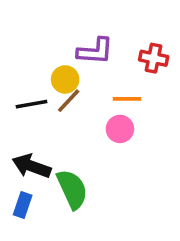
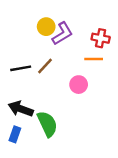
purple L-shape: (95, 51) -> (62, 34), turned -35
yellow circle: (65, 79) -> (46, 27), moved
orange line: (127, 99) -> (94, 59), moved

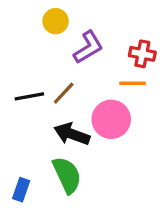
yellow circle: (46, 27) -> (56, 21), moved
pink circle: (79, 85) -> (111, 119), size x1.5
black arrow: (21, 109) -> (72, 134), moved

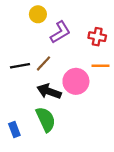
orange line: (132, 83) -> (101, 66), moved
blue rectangle: (21, 190) -> (14, 129), turned -40

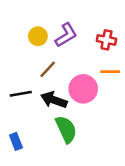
yellow circle: (38, 14) -> (38, 36), moved
black line: (20, 66) -> (21, 94), moved
green semicircle: (46, 119) -> (66, 129), moved

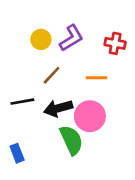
orange line: (110, 72) -> (97, 78), moved
pink circle: (83, 89) -> (90, 116), moved
black arrow: (54, 100) -> (58, 108), turned -35

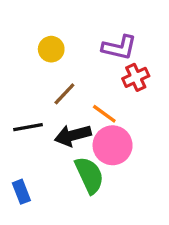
purple L-shape: (71, 38) -> (119, 47), moved, turned 44
red cross: (115, 43) -> (136, 77), moved, turned -36
orange line: (97, 78) -> (104, 114), moved, turned 36

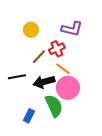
red cross: (136, 77) -> (57, 49), moved
blue rectangle: (21, 192) -> (29, 116), moved, turned 48

